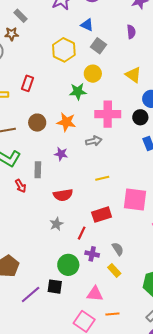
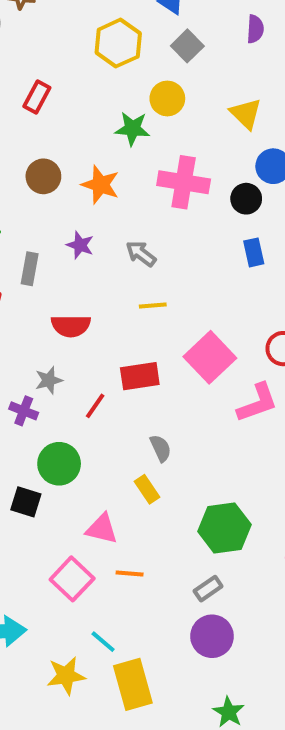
gray arrow: (94, 141) -> (141, 254), moved, turned -140
pink square: (135, 199) -> (210, 357), turned 30
purple cross: (92, 254) -> (24, 411), moved

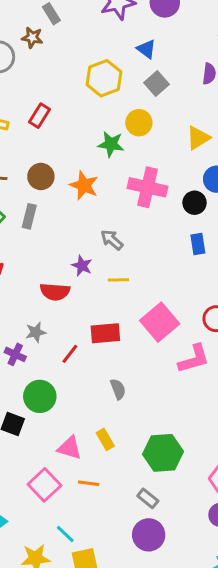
yellow triangle: (246, 114) -> (198, 138), turned 40
purple star: (80, 245) -> (82, 266), moved
gray rectangle: (30, 269) -> (29, 216), moved
yellow rectangle: (147, 489) -> (105, 439), moved
gray rectangle: (208, 589) -> (148, 498), turned 70

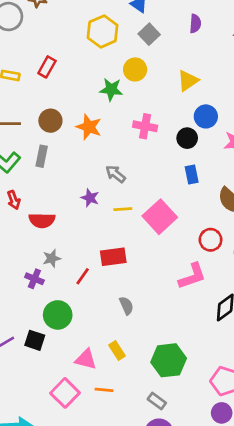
pink cross: (148, 187) -> (145, 126), size x0.7
red semicircle: (55, 292) -> (42, 220), moved
pink square: (160, 322) -> (160, 217), moved

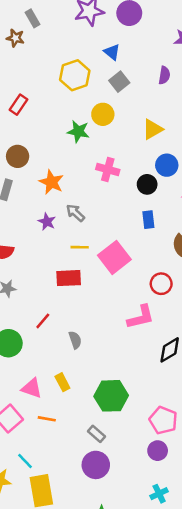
orange star: (89, 127) -> (51, 182), moved
purple star: (90, 198) -> (47, 222), moved
red rectangle: (113, 257) -> (69, 278), moved
red line: (83, 276) -> (43, 321), moved

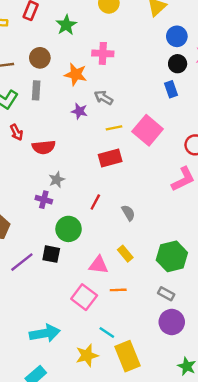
green star: (78, 131) -> (66, 25), moved, turned -30
pink cross: (108, 170) -> (103, 53), moved
black circle: (147, 184) -> (178, 64), moved

